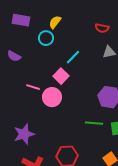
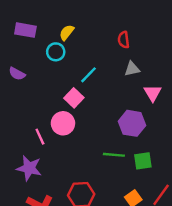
red semicircle: (102, 28) -> (124, 40), turned 72
pink line: (33, 87) -> (40, 137), moved, turned 48
purple star: (24, 134) -> (29, 168), turned 30

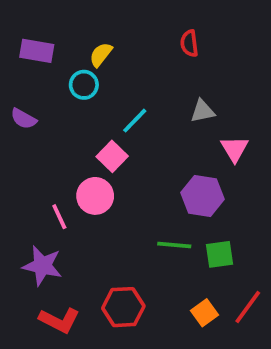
red semicircle: (124, 40) -> (189, 43), moved

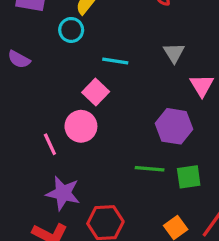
gray triangle: (203, 111) -> (174, 53), turned -50
cyan line: (135, 121) -> (115, 61), turned 55
purple star: (42, 266) -> (63, 193), moved

